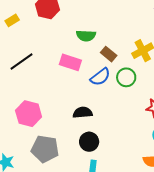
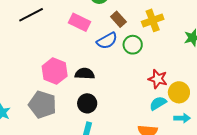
pink hexagon: (29, 114) -> (55, 71), moved

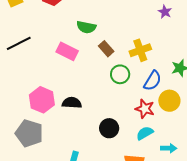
blue semicircle: (107, 41) -> (152, 81), moved, turned -30
yellow circle: (179, 92) -> (169, 101), moved
black circle: (87, 103) -> (109, 128), moved

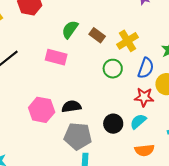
green semicircle: (86, 27) -> (70, 29), turned 126
brown rectangle: (106, 49) -> (97, 35), moved
gray pentagon: (29, 133) -> (78, 136), moved
cyan semicircle: (145, 133) -> (138, 121), moved

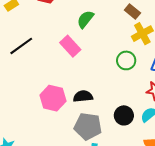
brown rectangle: (97, 35) -> (132, 12), moved
pink rectangle: (56, 57) -> (70, 46), turned 30

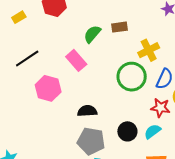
brown rectangle: (132, 12) -> (119, 27), moved, turned -49
green circle: (126, 60) -> (132, 77), size x1.5
pink hexagon: (53, 98) -> (48, 88), moved

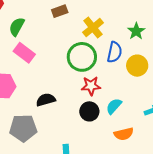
green semicircle: (92, 34) -> (17, 27), moved
red star: (160, 108) -> (91, 86), moved
gray pentagon: (91, 141) -> (23, 128), moved

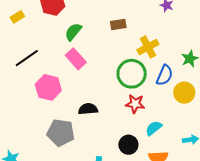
black circle: (89, 111) -> (128, 145), moved

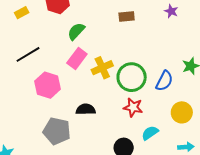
brown rectangle: (118, 25) -> (127, 17), moved
yellow cross: (148, 47) -> (102, 68), moved
pink rectangle: (76, 59) -> (77, 58), turned 75
yellow circle: (184, 93) -> (182, 112), moved

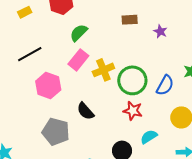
purple star: (171, 11) -> (160, 31), moved
black semicircle: (86, 109) -> (85, 111), turned -132

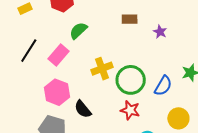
black line: (30, 54) -> (29, 51), turned -30
pink rectangle: (78, 60) -> (59, 55), moved
pink hexagon: (48, 86) -> (57, 92), moved

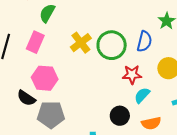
black semicircle: (83, 109) -> (26, 98), moved
red star: (130, 110) -> (132, 75), moved

